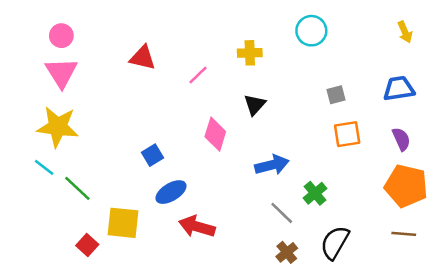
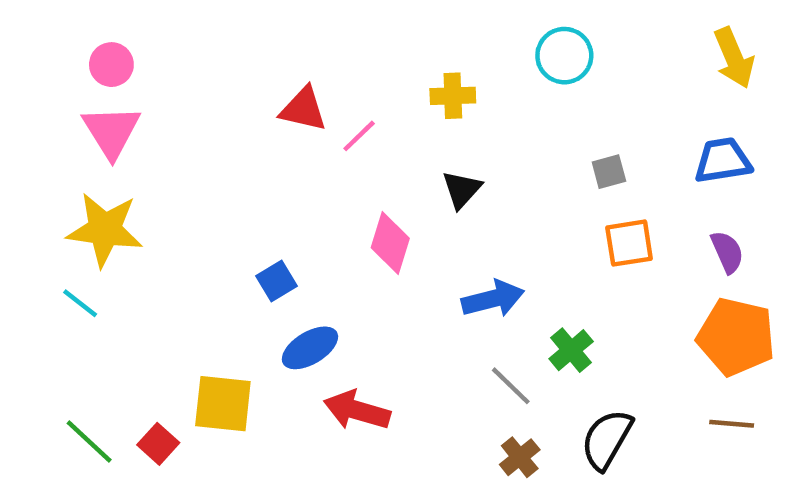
yellow arrow: (405, 32) -> (734, 58), size x1.5
red triangle: (143, 58) -> (303, 109), moved
green line: (77, 188) -> (89, 442), moved

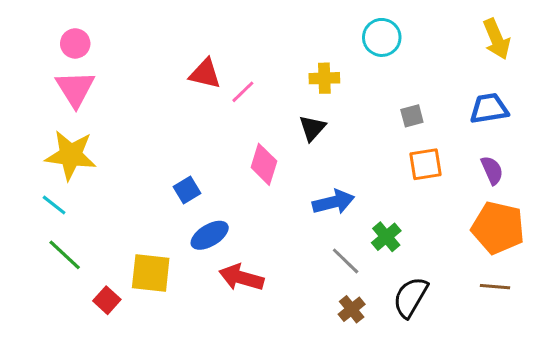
yellow cross: (453, 96) -> (324, 78), moved
green line: (89, 442) -> (65, 255), moved

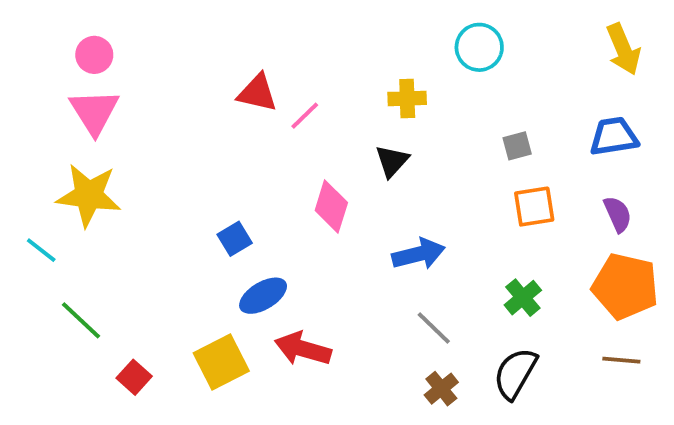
cyan line: (54, 205) -> (41, 250), moved
green cross: (386, 237) -> (523, 298), moved
yellow square: (151, 273) -> (221, 362), moved, turned -33

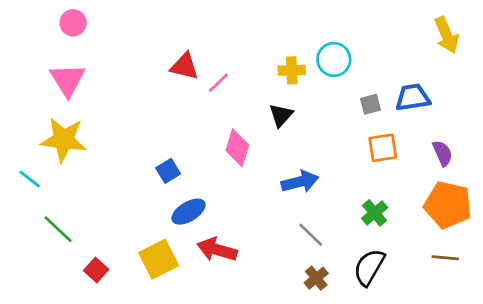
cyan circle: (479, 47) -> (334, 59), moved
pink circle: (94, 55) -> (73, 23), moved
blue trapezoid: (614, 136) -> (413, 97), moved

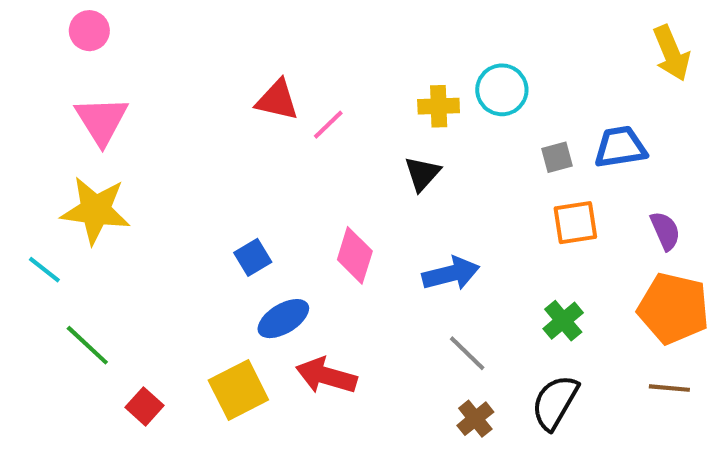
pink circle: (73, 23) -> (89, 31), moved
pink diamond: (237, 148) -> (355, 255), moved

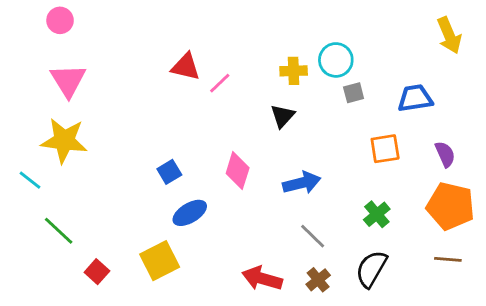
gray square: (557, 157) -> (354, 93), moved
red arrow: (326, 376) -> (262, 278), moved

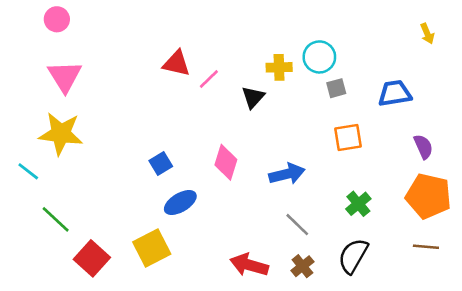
yellow arrow: (449, 35) -> (427, 34), size x0.6
black triangle: (283, 116) -> (253, 97), moved
orange square: (385, 149) -> (348, 138), moved
red square: (97, 272) -> (92, 258), size x1.5

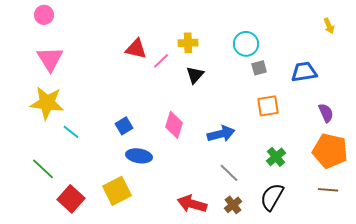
yellow cross: (279, 67) -> (188, 43), moved
cyan line: (28, 171) -> (71, 132), moved
blue ellipse: (180, 203) -> (139, 156), turned 40

